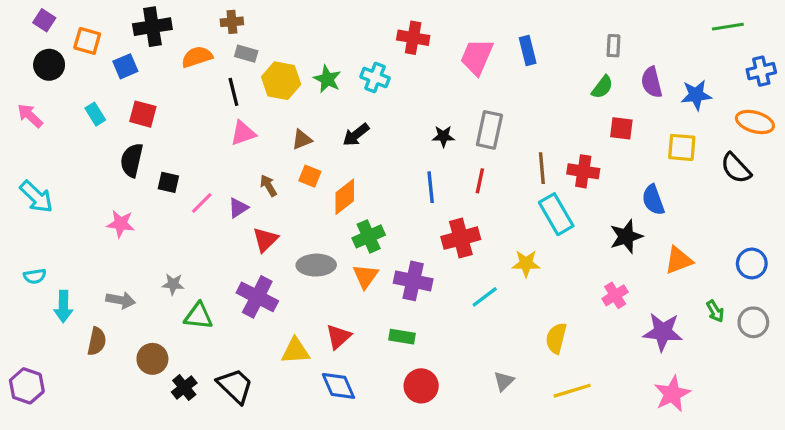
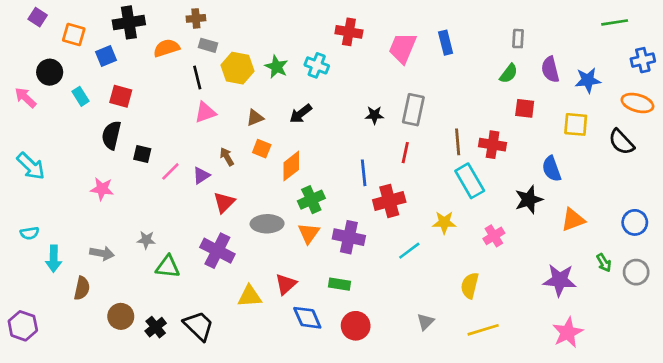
black circle: (49, 65) -> (50, 72), moved
blue line: (431, 187) -> (364, 173), moved
pink cross: (615, 295) -> (494, 236), moved
brown circle: (152, 359) -> (121, 316), moved
blue diamond: (338, 386) -> (307, 318), moved

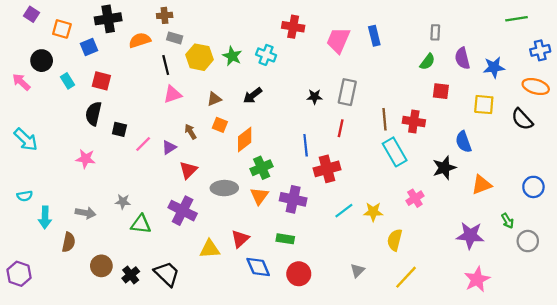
yellow star: (444, 222) -> (373, 212), moved
gray circle: (636, 272) -> (528, 241), moved
yellow line: (483, 330) -> (406, 277), turned -30

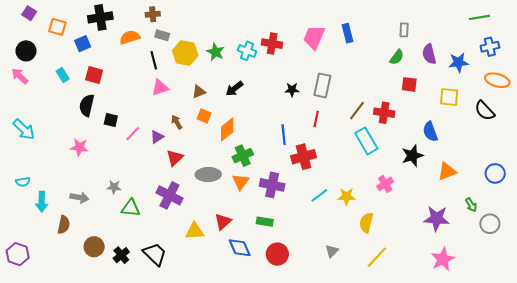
red cross: (293, 27) -> (272, 44), moved
blue cross: (540, 50) -> (490, 47), moved
black circle: (42, 61) -> (26, 51), moved
brown line: (385, 119) -> (357, 111), turned 42

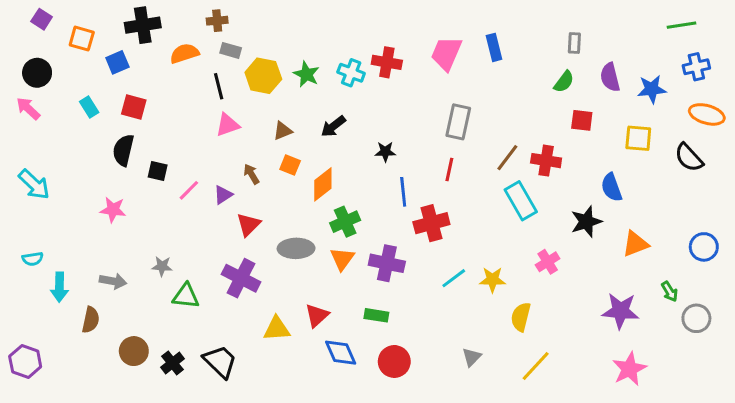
black star: (292, 90) -> (385, 152), moved

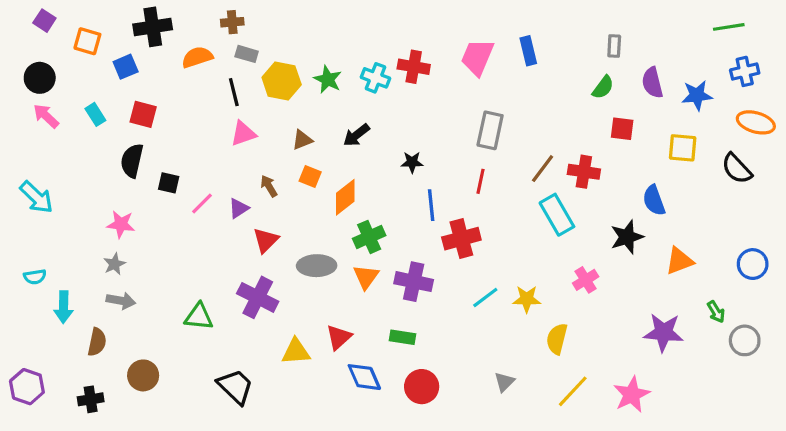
pink arrow: (28, 108) -> (46, 116), moved
gray star: (162, 266) -> (114, 264), moved, turned -30
black cross: (173, 363) -> (91, 399), moved, turned 30
pink star: (629, 369) -> (632, 395), moved

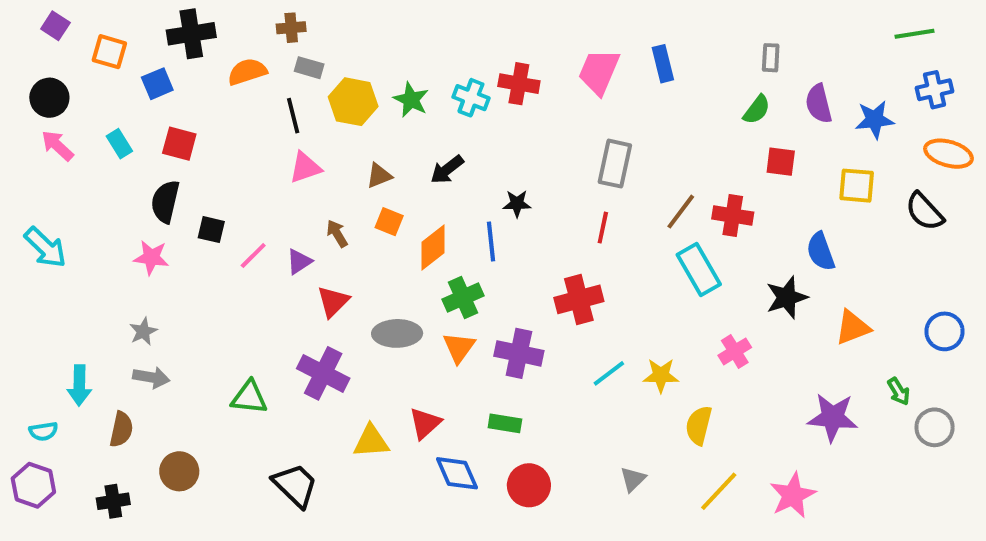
blue line: (431, 205) -> (491, 242), moved
pink star: (121, 224) -> (151, 258), moved
cyan semicircle: (35, 277) -> (43, 431), moved

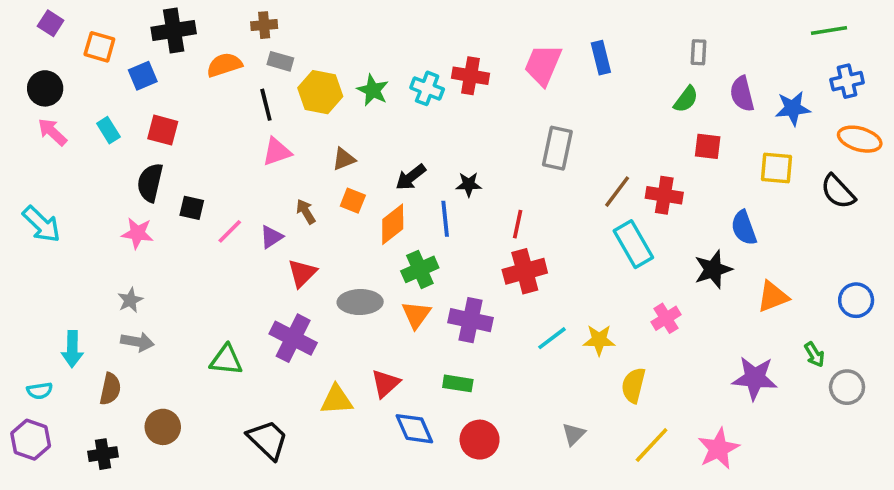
black arrow: (447, 170) -> (411, 177), moved
red line: (603, 228) -> (518, 224), moved

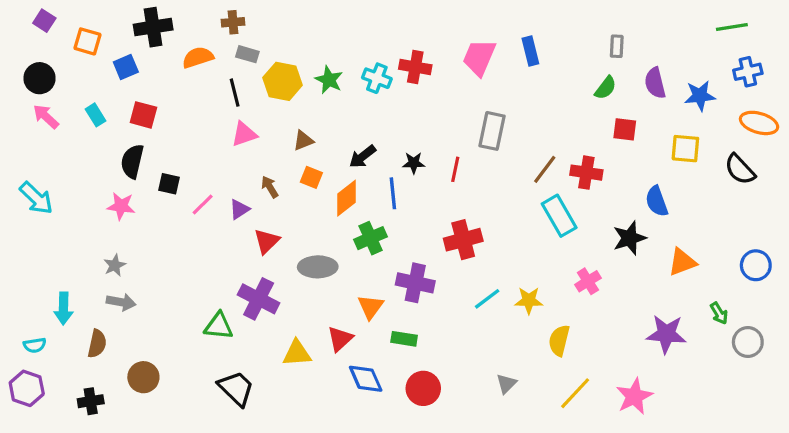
red line: (518, 224) -> (455, 169), moved
orange triangle: (416, 315) -> (370, 307), moved
green triangle: (226, 360) -> (219, 326), moved

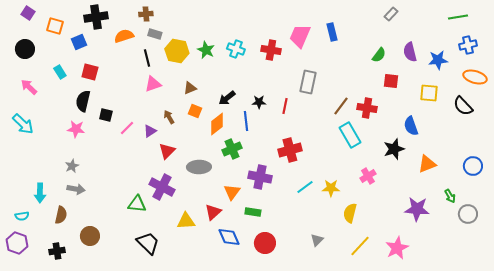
gray rectangle: (617, 46) -> (391, 14), moved, turned 40
red cross: (415, 67) -> (271, 50), moved
pink arrow: (46, 117) -> (29, 87), moved

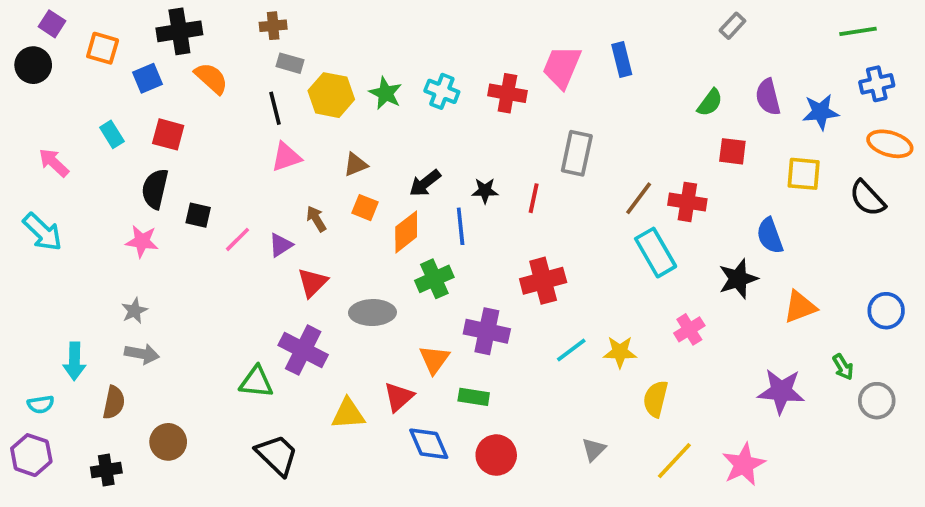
orange semicircle: (124, 36) -> (211, 78), moved, turned 60
black circle: (25, 49) -> (33, 65), moved

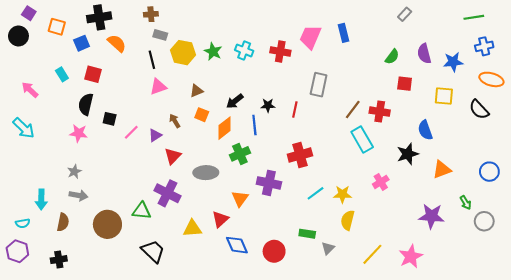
green rectangle: (474, 397) -> (307, 234), moved
yellow semicircle: (656, 399) -> (348, 220), moved
brown circle: (168, 442) -> (107, 224), moved, size x1.4

